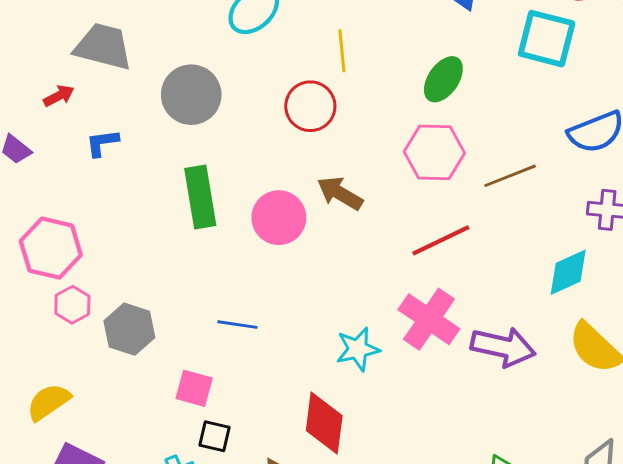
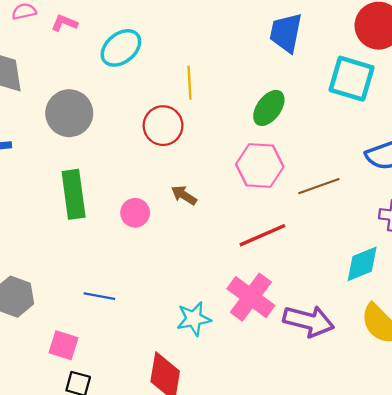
brown arrow: (340, 193) -> (184, 195), size x0.7
pink circle: (279, 218) -> (135, 213), size x0.7

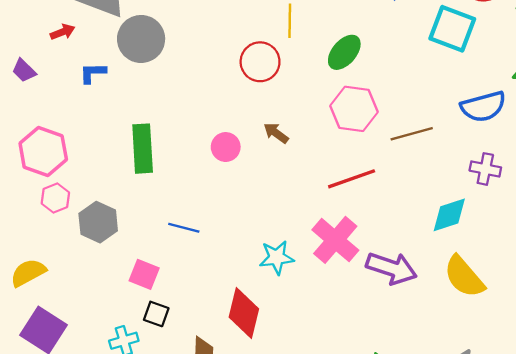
green ellipse: (269, 108) -> (344, 52), moved
gray circle: (69, 113) -> (141, 39), moved
green rectangle: (74, 194) -> (143, 149), moved

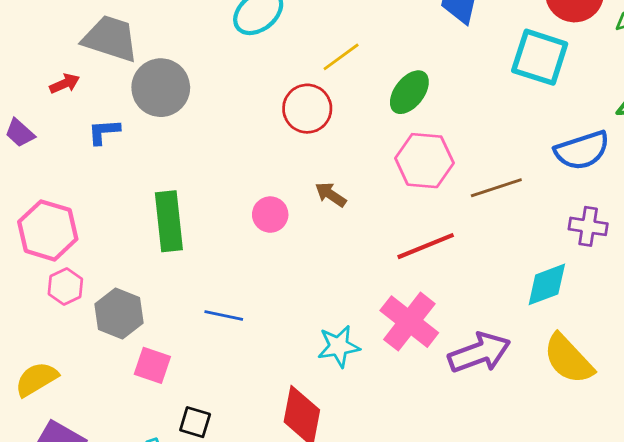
yellow line: (290, 21) -> (341, 57), turned 56
purple arrow: (391, 268) -> (479, 353), turned -36
pink square: (144, 274) -> (152, 365), moved

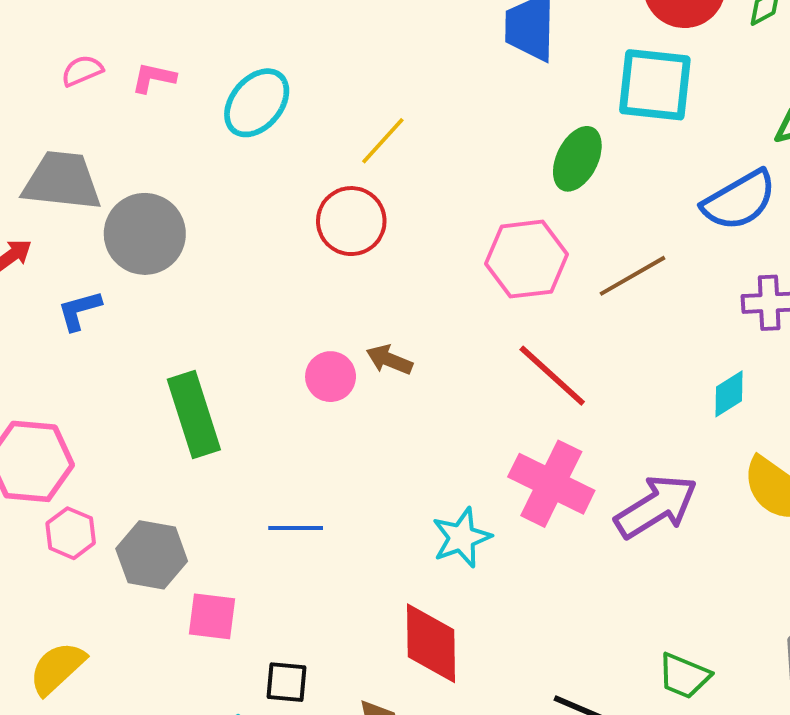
green ellipse: (409, 92) -> (577, 159), moved
brown arrow: (331, 195) -> (389, 360), moved
red line: (426, 246) -> (552, 376), turned 76
cyan diamond: (547, 284) -> (729, 394), size x0.7

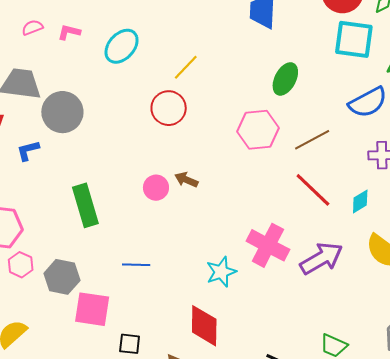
cyan square: (655, 85) -> (354, 39), moved
red line: (552, 376) -> (313, 190), moved
pink square: (212, 616) -> (92, 309), size x1.4

